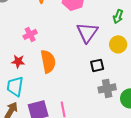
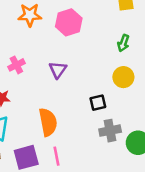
purple triangle: (87, 32) -> (58, 70), moved, size x0.7
orange semicircle: (48, 61) -> (48, 122), moved

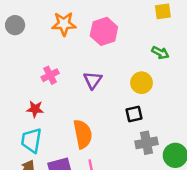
green arrow: (123, 43) -> (160, 53), turned -84
yellow circle: (123, 77) -> (142, 83), moved

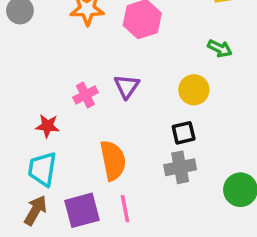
pink cross: (50, 75) -> (85, 95), moved
gray cross: (147, 143) -> (180, 167), moved

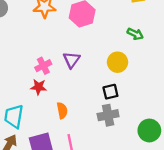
red star: (48, 126) -> (39, 87), moved
orange semicircle: (113, 160) -> (62, 110), size x0.6

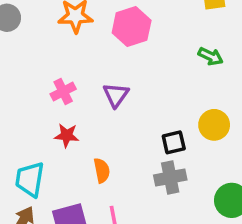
yellow circle: (118, 62) -> (214, 125), moved
pink cross: (43, 66) -> (63, 91), moved

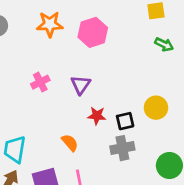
green arrow: (211, 56) -> (164, 44), moved
red star: (67, 135) -> (97, 116), moved
orange semicircle: (102, 170) -> (70, 143), turned -30

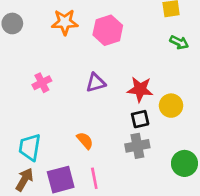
pink cross: (40, 82) -> (42, 83), moved
purple triangle: (81, 85) -> (96, 83), turned 40
red star: (97, 116) -> (140, 89), moved, size x1.4

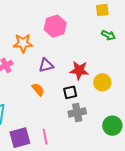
orange star: (65, 22) -> (23, 43), moved
black square: (140, 119) -> (70, 92), moved
orange semicircle: (85, 141) -> (38, 89), moved

